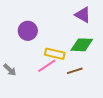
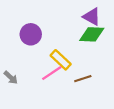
green diamond: (82, 45) -> (92, 34), moved
yellow rectangle: (55, 54) -> (61, 60), turned 30

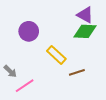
pink line: (52, 73) -> (25, 86), moved

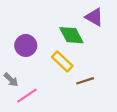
purple circle: (29, 31) -> (26, 45), moved
green diamond: (85, 31) -> (71, 35), moved, turned 60

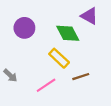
purple circle: (26, 45) -> (24, 28), moved
pink line: (27, 96) -> (46, 85), moved

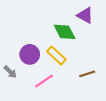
purple circle: (24, 28) -> (30, 54), moved
brown line: (81, 77) -> (87, 74), moved

